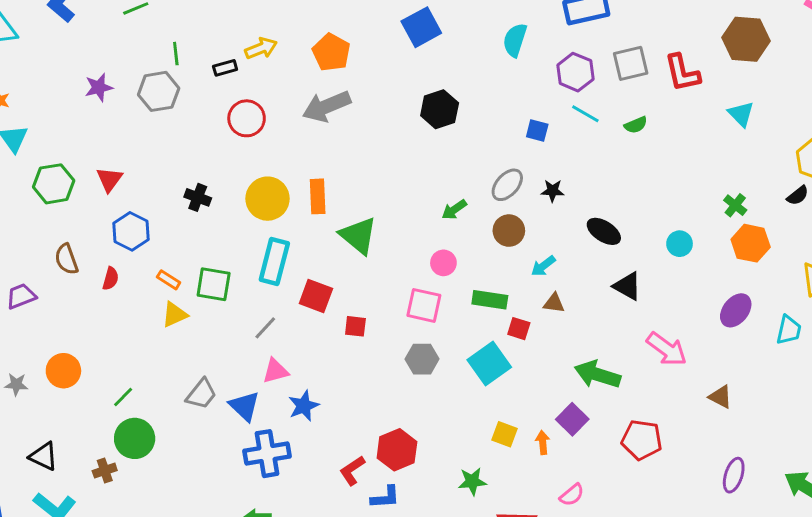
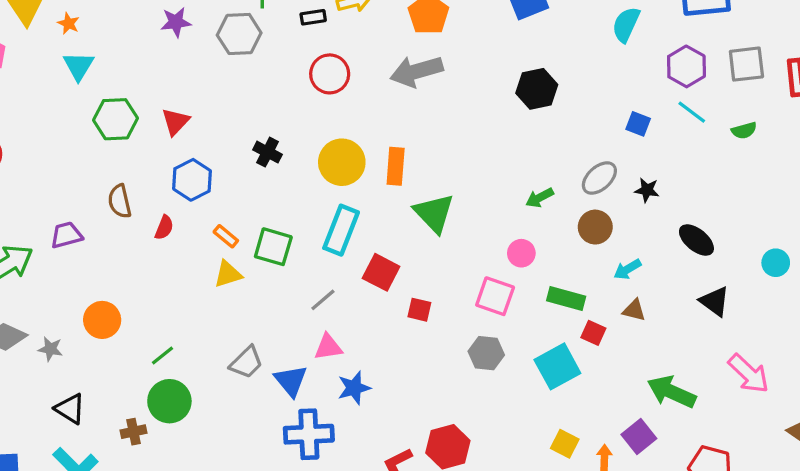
gray star: (16, 384) -> (50, 349), moved

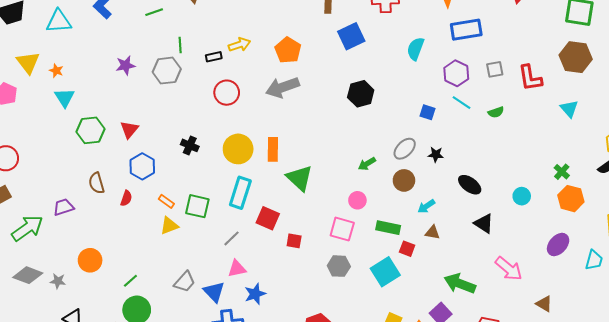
gray square: (746, 64) -> (495, 69), size x0.7

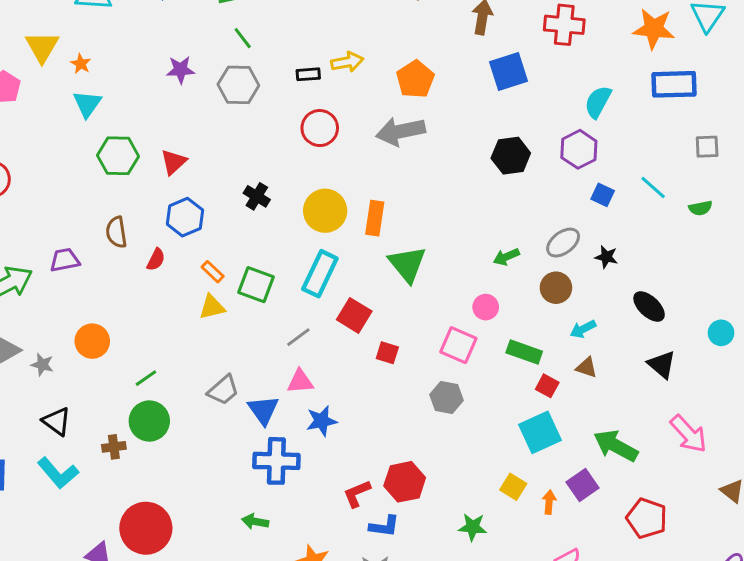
green line: (180, 45) -> (243, 38), moved, turned -42
purple hexagon: (456, 73) -> (579, 149), moved
cyan square: (385, 272) -> (540, 432), moved

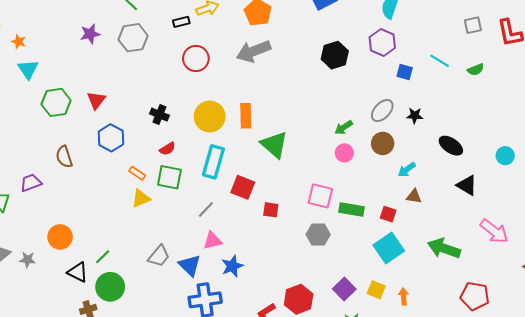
red semicircle: (156, 260) -> (167, 149), moved, turned 42
pink circle: (486, 307) -> (344, 153), moved
green rectangle: (524, 352) -> (352, 210), moved
black triangle: (57, 421) -> (78, 272), moved
purple square: (583, 485) -> (344, 289), moved

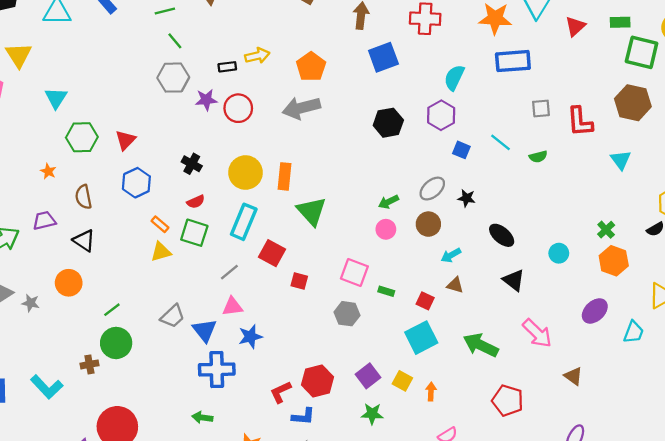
purple star: (90, 34) -> (206, 100), moved
orange star: (19, 42) -> (48, 171), moved
green rectangle: (352, 210) -> (386, 291), size x0.6
black triangle: (78, 272) -> (84, 241), moved

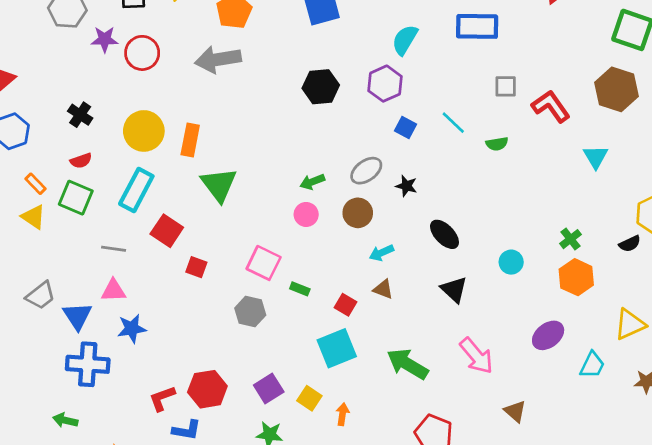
red L-shape: (580, 122) -> (551, 106), turned 144
yellow triangle: (161, 252) -> (33, 217), turned 45
gray line: (229, 272) -> (114, 249), turned 42

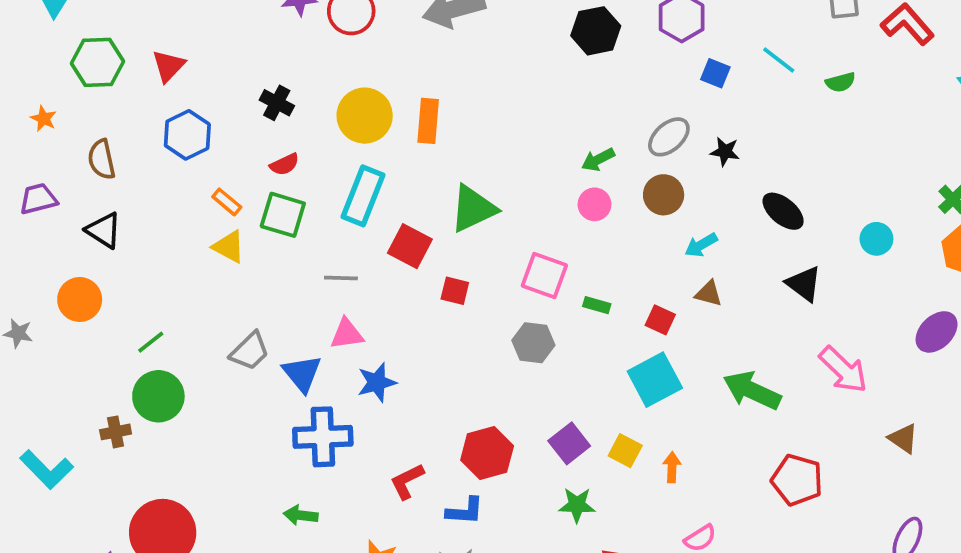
green triangle: (219, 185) -> (473, 209), moved, turned 48
red L-shape: (162, 398) -> (407, 481), moved

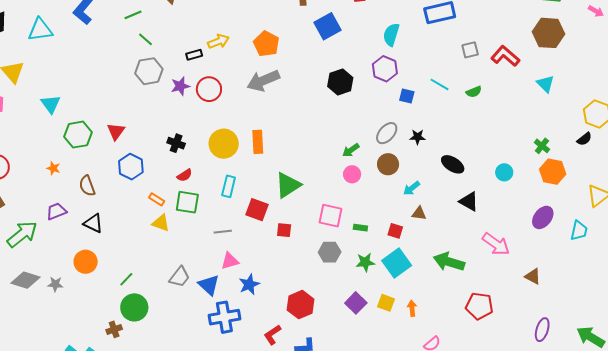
cyan rectangle: (363, 196) -> (229, 186), size x0.7
red hexagon: (487, 453) -> (300, 305), moved
green star: (577, 505) -> (365, 262), moved

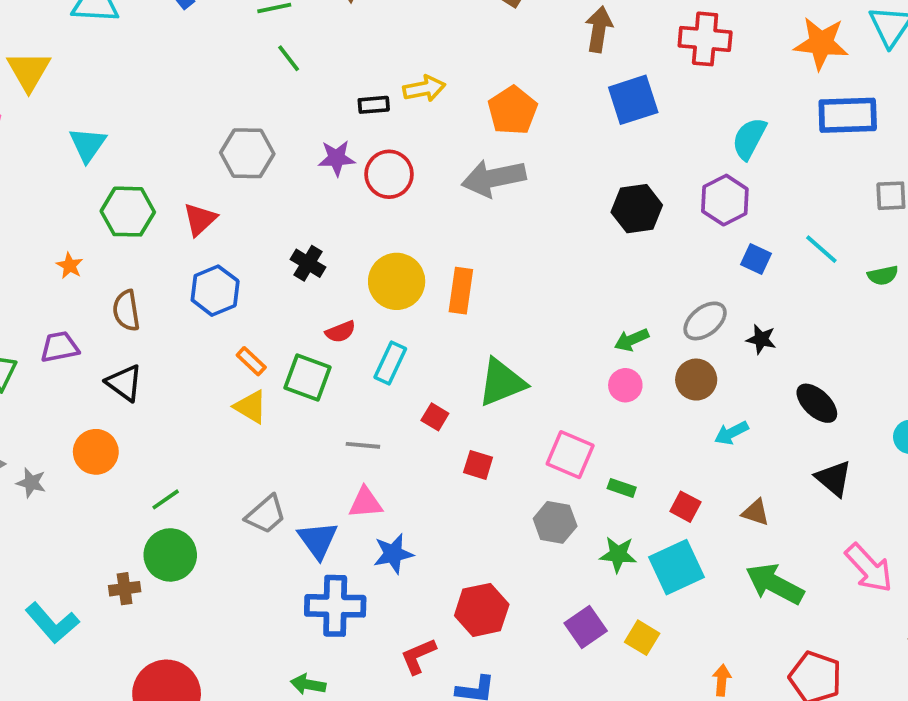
gray hexagon: (149, 71) -> (247, 153), moved
red semicircle: (185, 175) -> (340, 332), moved
red square: (257, 210) -> (435, 417), size x0.6
brown triangle: (419, 213) -> (756, 512), moved
orange arrow: (412, 308) -> (722, 680), moved

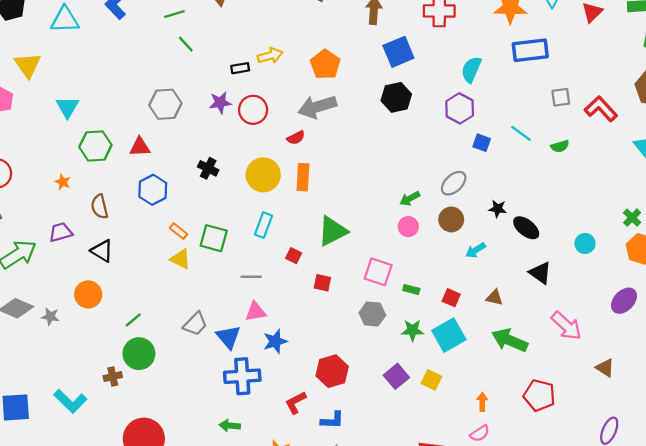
black hexagon: (637, 209) -> (396, 97), moved
red triangle: (200, 219) -> (140, 147), turned 45
red semicircle: (340, 332) -> (296, 138), moved
black star: (761, 339) -> (498, 209), moved

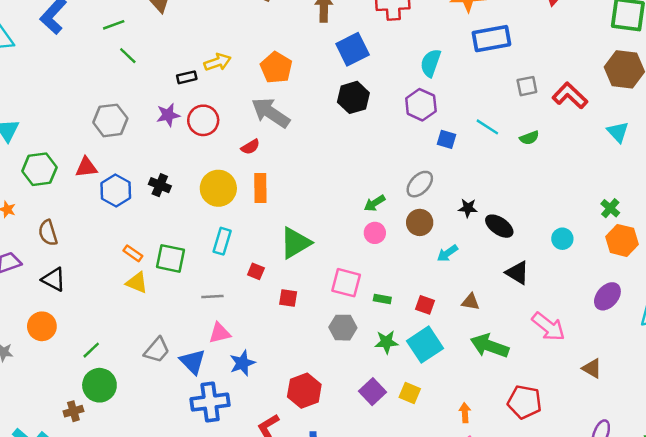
gray arrow: (317, 107) -> (271, 113), turned 54
blue hexagon: (153, 190) -> (116, 191), moved

